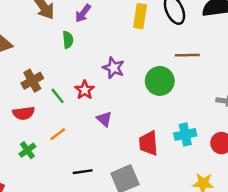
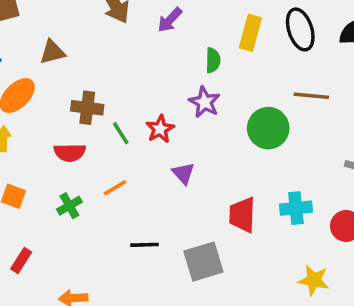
green semicircle: (68, 40) -> (213, 60), moved
brown cross: (32, 81) -> (87, 108), turned 30

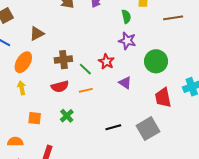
brown line: (311, 96) -> (173, 18), moved
green circle: (268, 128) -> (156, 61), moved
orange line: (115, 188) -> (86, 90), moved, turned 32

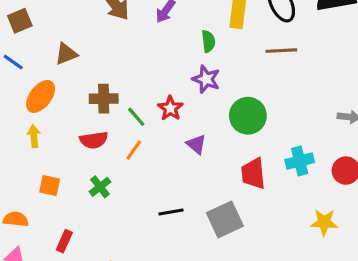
orange line: (86, 90) -> (134, 150), turned -48

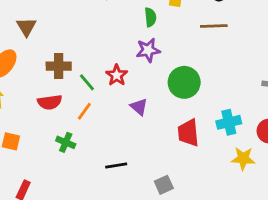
brown triangle: (66, 54) -> (26, 27), turned -40
purple star: (206, 79) -> (148, 50), turned -30
green cross: (100, 187) -> (66, 142), moved, turned -30
gray square: (225, 219) -> (164, 185), moved, size x0.6
yellow star: (324, 222) -> (243, 158), moved

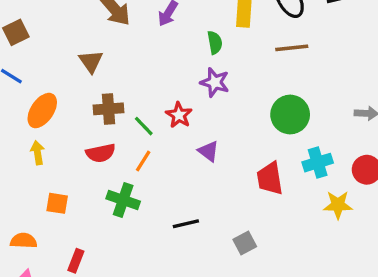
brown triangle: (26, 27) -> (91, 61), moved
purple star: (148, 50) -> (215, 82), turned 30
green circle: (184, 82) -> (290, 115), moved
green cross: (66, 142) -> (123, 200), size x1.4

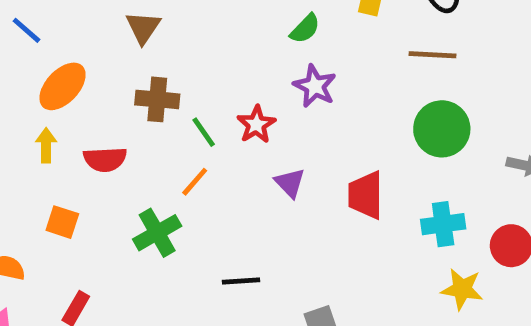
green semicircle: (215, 43) -> (305, 29), moved, turned 45
green circle: (290, 115) -> (442, 129), moved
red semicircle: (101, 153) -> (105, 159), moved
red trapezoid: (270, 178) -> (366, 195), moved
green cross: (123, 200) -> (157, 233), turned 32

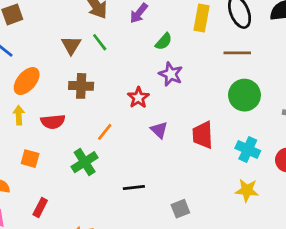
green line: (204, 132) -> (100, 42), moved
cyan cross: (443, 224) -> (248, 149), turned 35
yellow star: (462, 289) -> (247, 190), moved

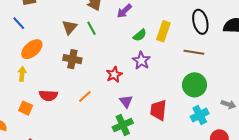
yellow rectangle: (201, 18) -> (163, 31), moved
red semicircle: (53, 122) -> (48, 96), moved
cyan cross: (248, 149) -> (200, 115), moved, turned 30
green cross: (85, 162) -> (123, 125), moved

